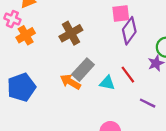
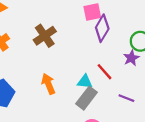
gray rectangle: (83, 70) -> (86, 98), moved
orange arrow: (70, 82) -> (48, 84), turned 42

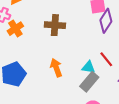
brown cross: (45, 36) -> (55, 25), turned 36

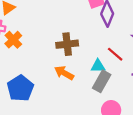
brown cross: (55, 25) -> (67, 44), moved
orange arrow: (56, 68) -> (64, 73), turned -30

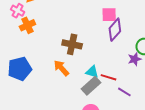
red line: (115, 54) -> (108, 77), moved, turned -42

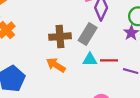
gray rectangle: (91, 86) -> (88, 34), moved

